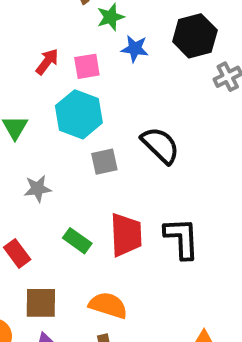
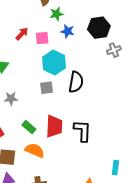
cyan hexagon: (79, 114) -> (54, 63), moved
black semicircle: (160, 145) -> (76, 82), turned 50
orange semicircle: (108, 305) -> (35, 150), moved

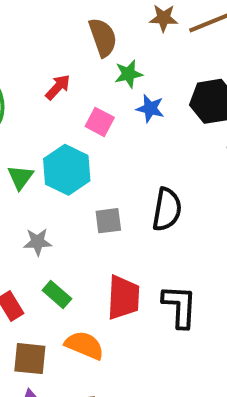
red arrow: (22, 34) -> (58, 87), moved
pink square: (42, 38) -> (100, 122), turned 32
cyan hexagon: (54, 63) -> (67, 170), moved
green rectangle: (29, 127) -> (57, 295), moved

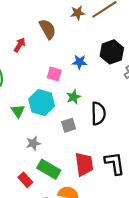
green star: (129, 74) -> (74, 97), moved
red arrow: (58, 87) -> (20, 45), moved
green rectangle: (57, 295) -> (49, 169), size x1.5

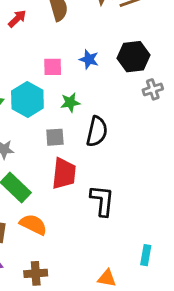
pink square: (54, 74) -> (53, 67), turned -32
red trapezoid: (84, 164) -> (64, 174), moved

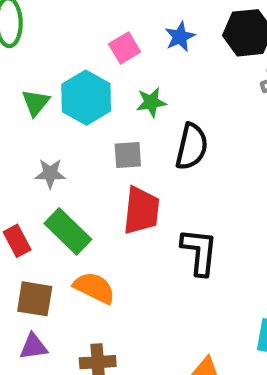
blue star: (89, 59) -> (180, 37), turned 30
pink square: (53, 67) -> (125, 48), turned -30

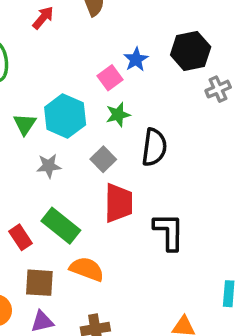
pink square: (125, 48) -> (110, 78), moved
gray square: (128, 155) -> (103, 159), turned -35
gray star: (50, 173) -> (49, 166), moved

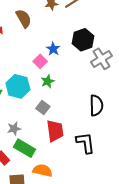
gray cross: (218, 89) -> (102, 59), size x1.5
black semicircle: (154, 147) -> (96, 105), moved
gray star: (49, 166) -> (14, 129), moved

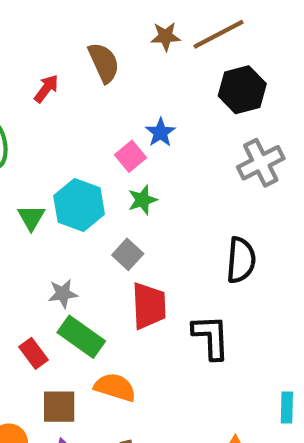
black hexagon: (83, 40) -> (242, 90), moved

